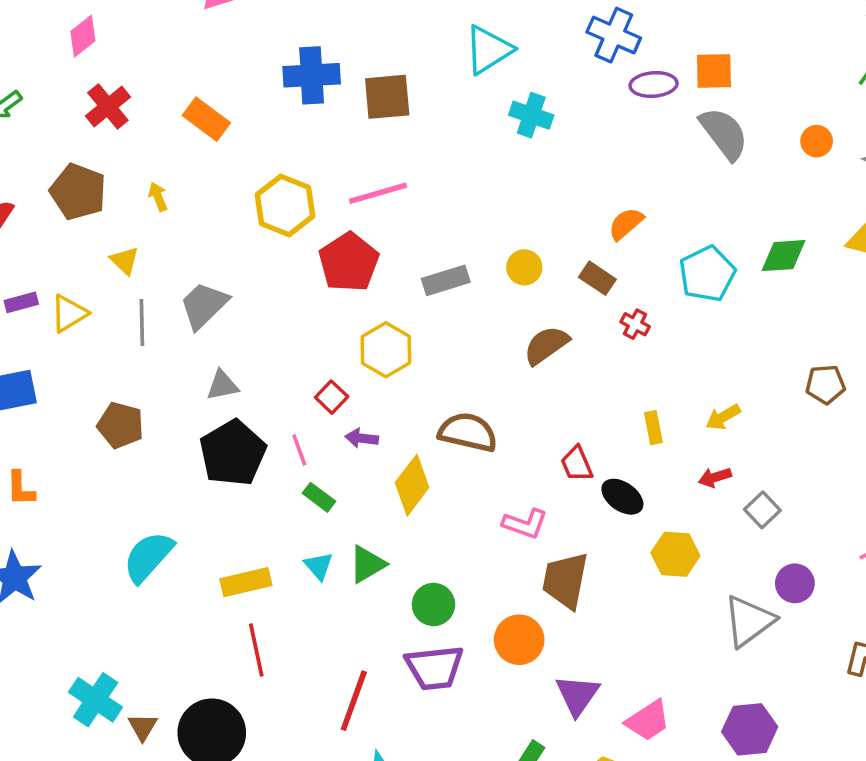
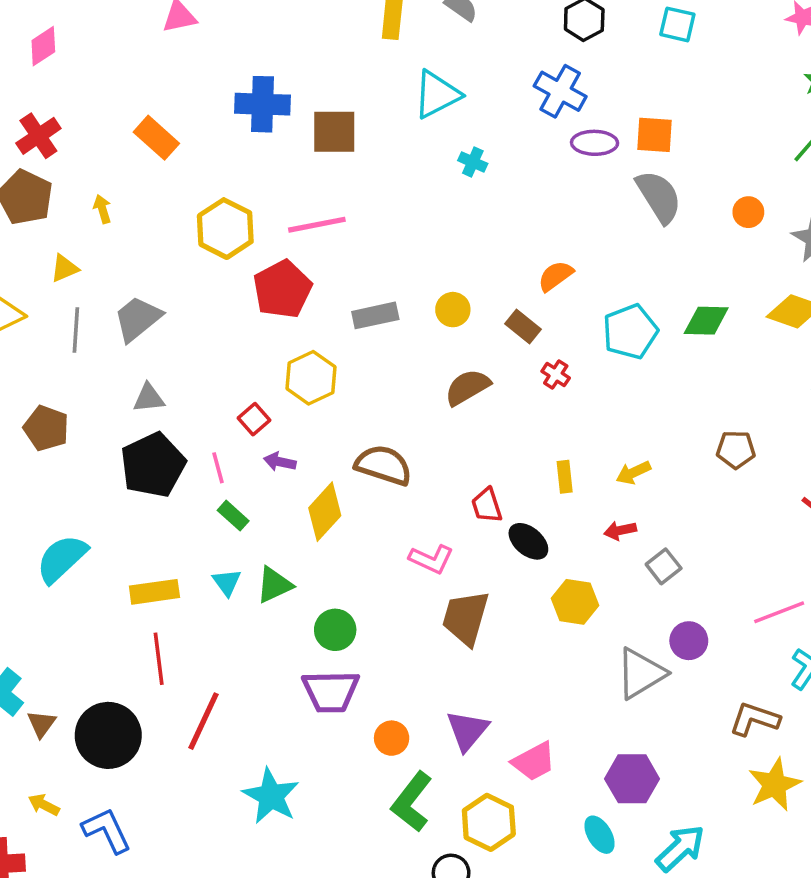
red cross: (108, 106) -> (38, 136), moved
cyan cross: (531, 115) -> (473, 162), size x0.7
yellow triangle: (125, 261) -> (64, 268), turned 48
orange circle: (519, 640) -> (392, 738), moved, size x0.7
red line: (354, 701) -> (203, 721), moved

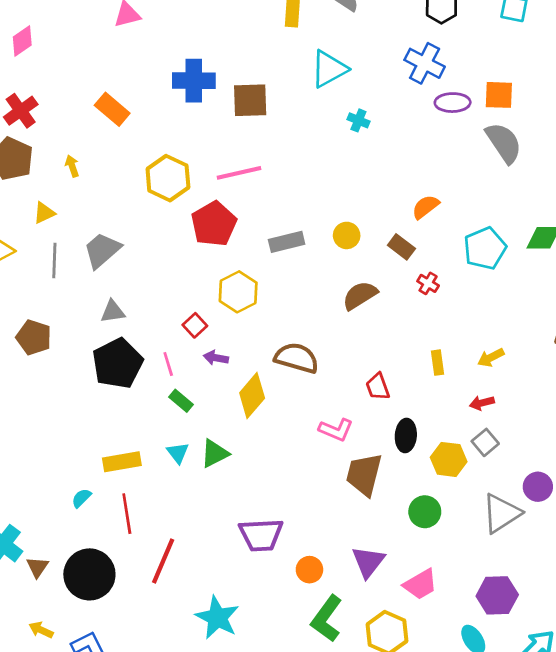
black ellipse: (528, 541) -> (406, 435), moved, turned 56
cyan semicircle: (62, 559) -> (81, 498), moved, size x0.5
gray square: (664, 566) -> (485, 442), moved
green circle: (335, 630) -> (425, 512), moved

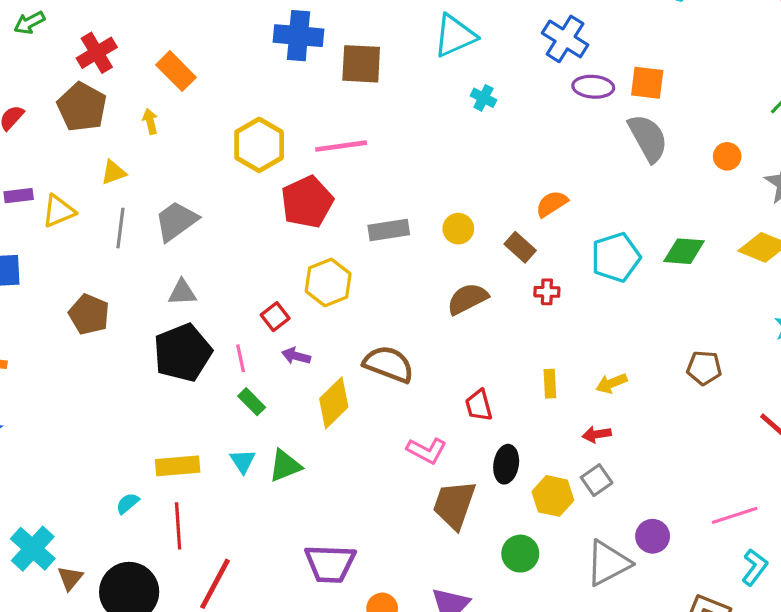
orange rectangle: (112, 109) -> (176, 71), moved
red cross: (428, 283) -> (547, 292), turned -35

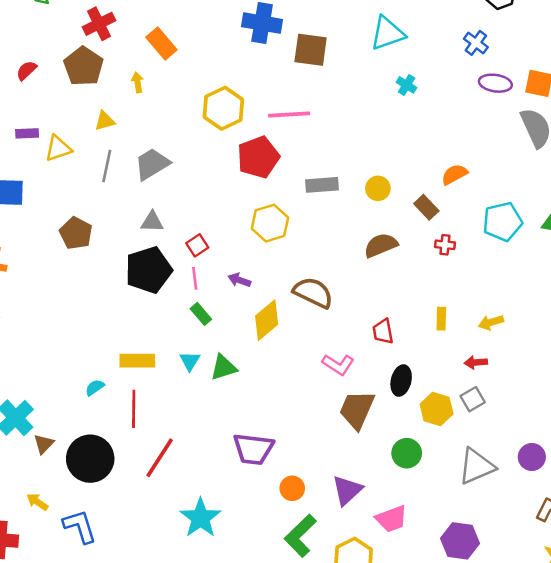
blue cross: (565, 39) -> (476, 43), size x0.7
red square: (275, 317) -> (197, 245), moved
purple circle: (653, 536) -> (532, 457), moved

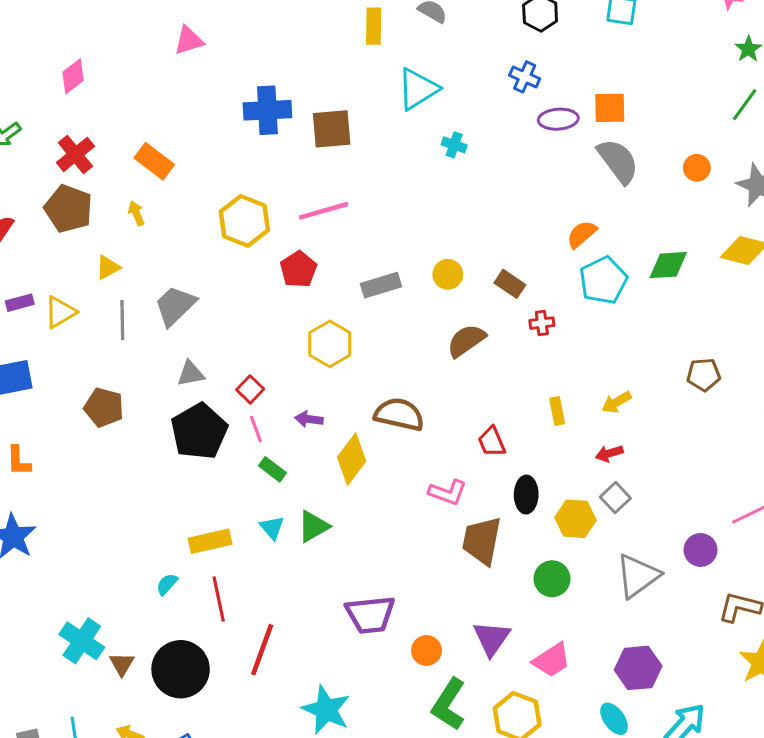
red pentagon: (258, 157) -> (298, 269), size x0.7
orange semicircle: (454, 174) -> (582, 234), moved

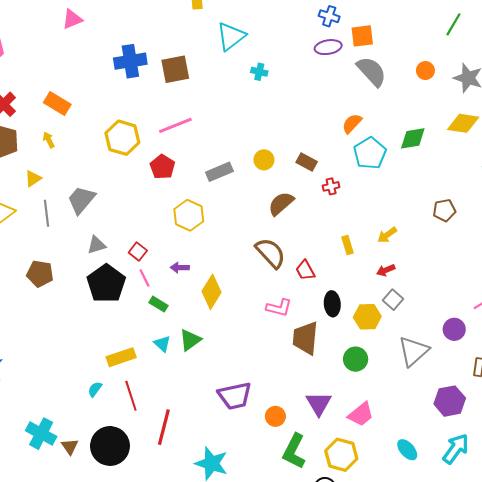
blue cross: (525, 77) -> (329, 16), moved
brown semicircle: (399, 414) -> (270, 253), moved, turned 40
purple hexagon: (638, 668) -> (450, 401), moved

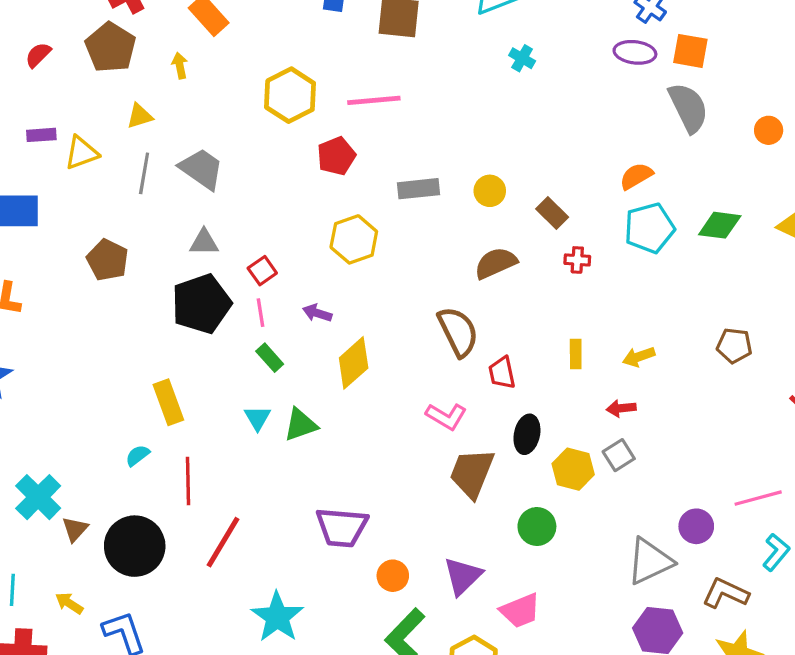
gray trapezoid: (81, 200) -> (201, 169), turned 68
gray triangle: (414, 351) -> (650, 561), moved
yellow rectangle: (121, 357) -> (168, 402), moved, turned 72

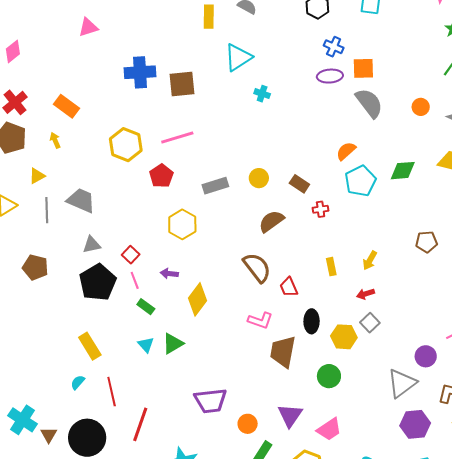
yellow arrow: (639, 357) -> (370, 260), turned -30

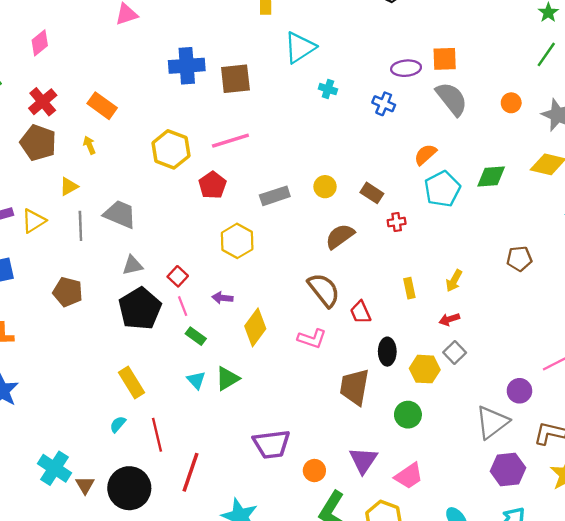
blue cross: (334, 47) -> (384, 104), moved
pink L-shape: (260, 320) -> (312, 339), moved

